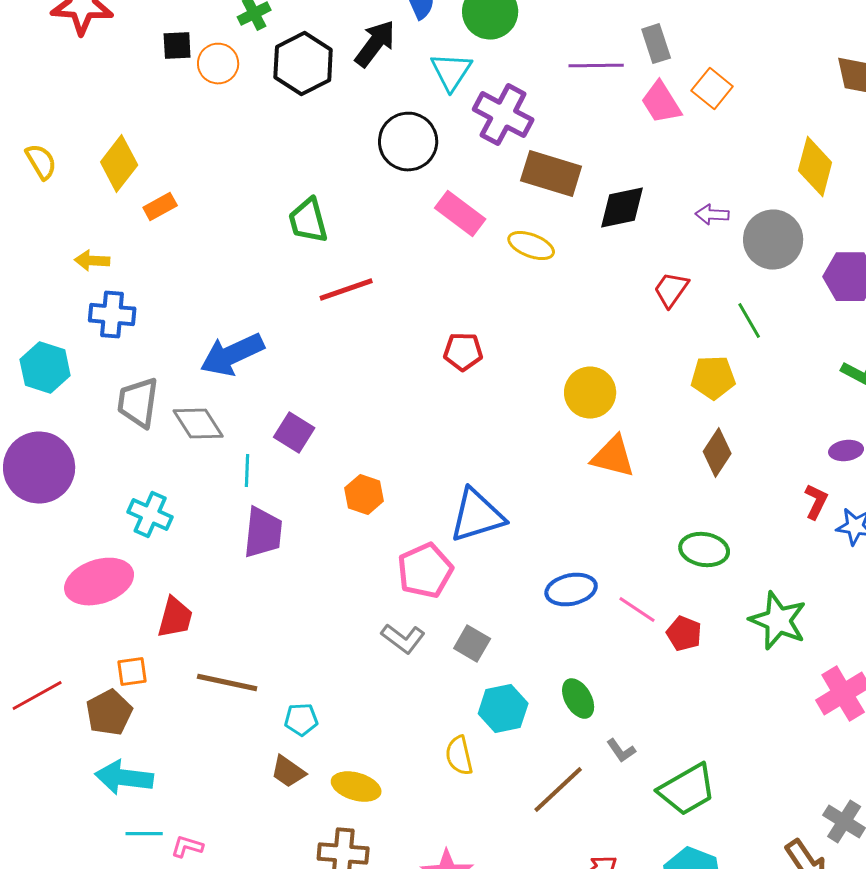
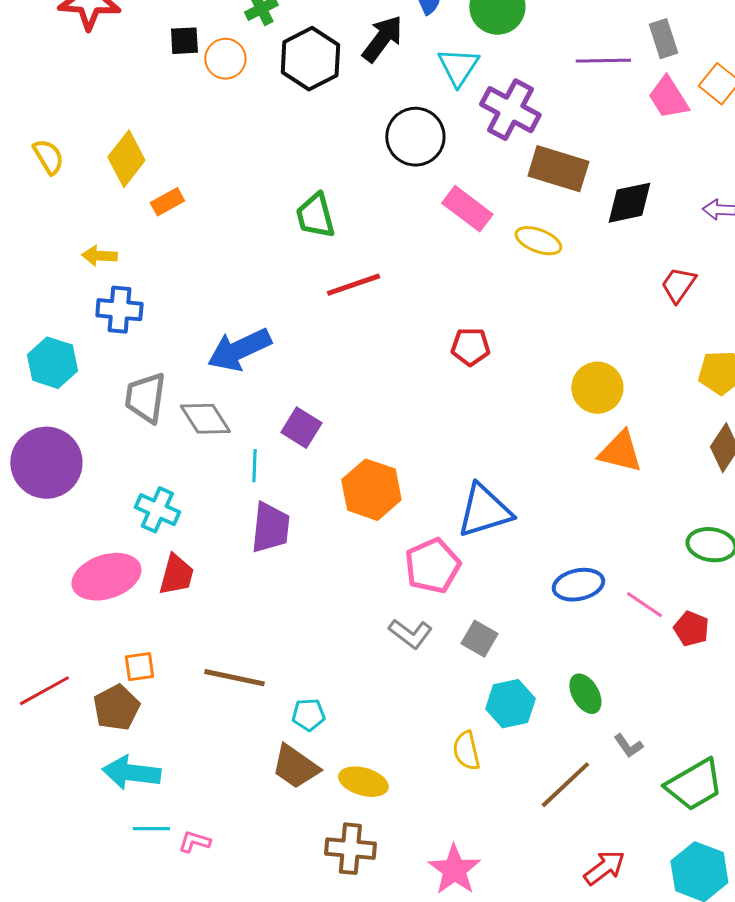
orange hexagon: (364, 495) -> (371, 490), size x1.5
red trapezoid: (175, 618) -> (176, 575), moved
brown trapezoid: (288, 772) -> (295, 767), size x1.4

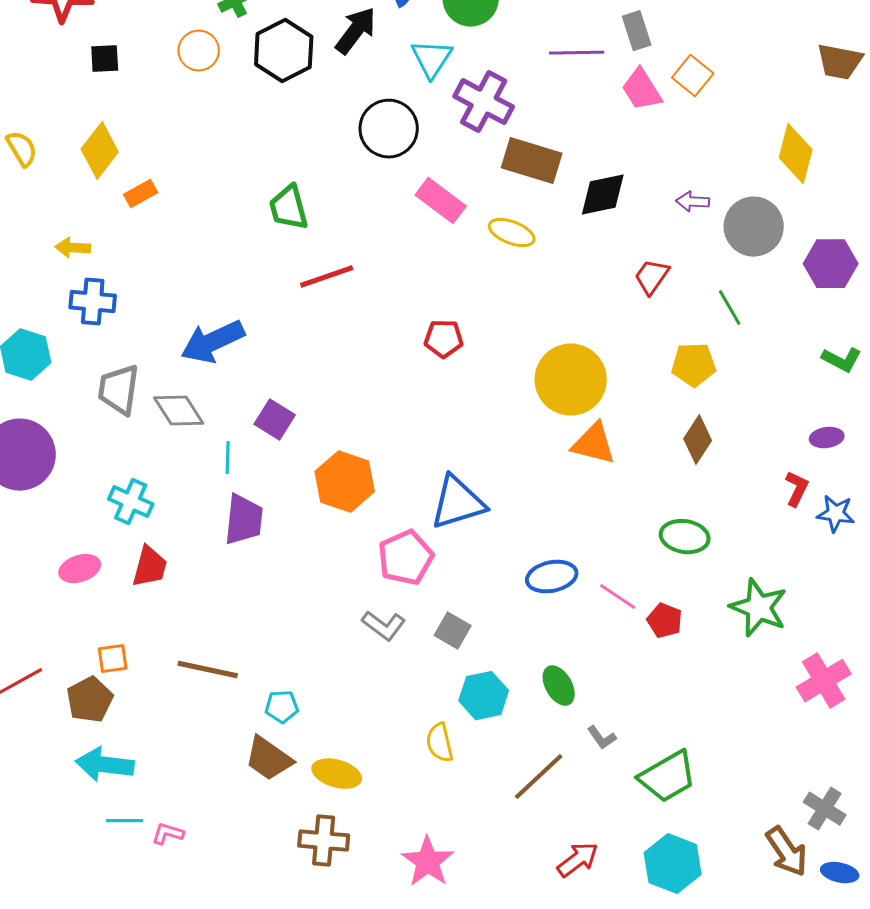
black square: (184, 41) -> (105, 59), moved
yellow circle: (597, 388) -> (571, 380), size x1.4
pink ellipse: (106, 577) -> (80, 569), size x0.6

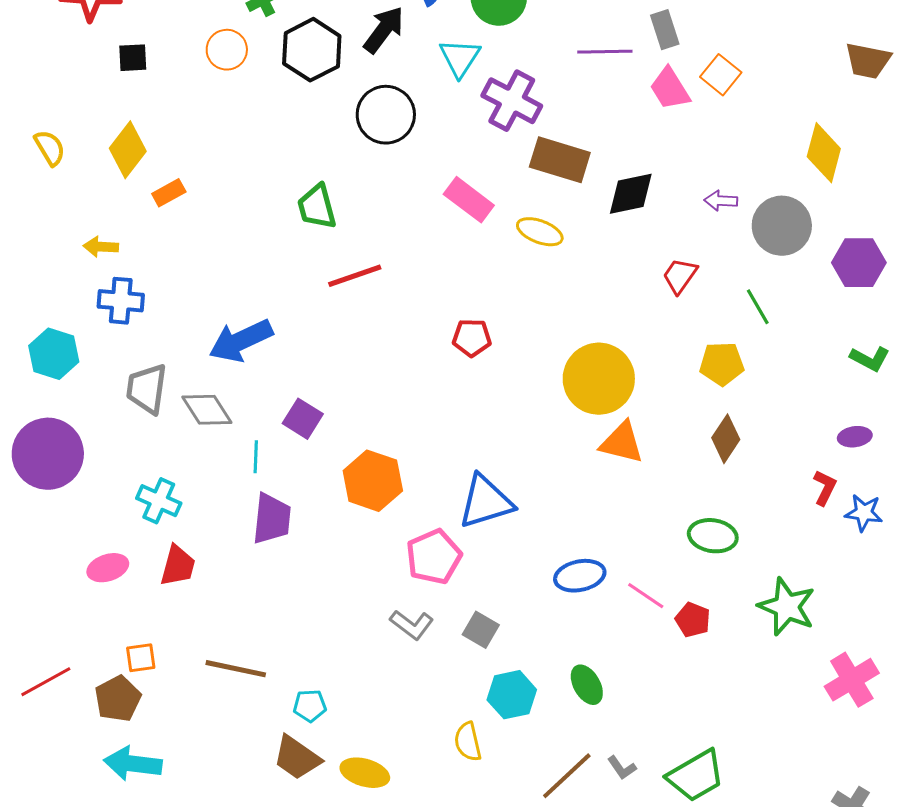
black circle: (389, 129) -> (386, 115), moved
gray L-shape: (602, 738) -> (622, 768), moved

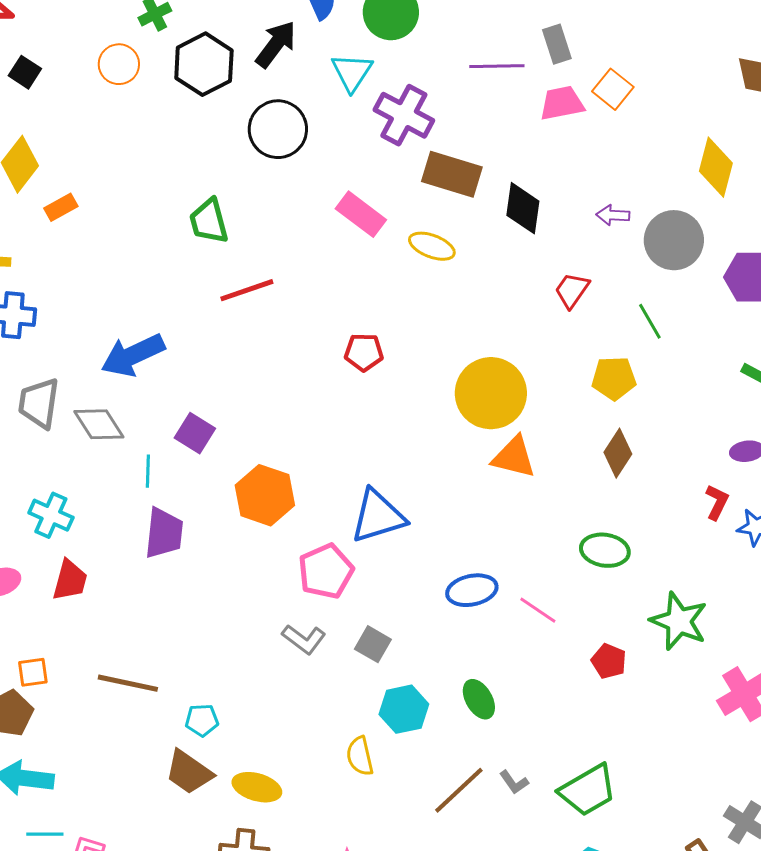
black square: (133, 58) -> (25, 72), turned 36
pink trapezoid: (670, 89) -> (562, 103), turned 111
black diamond: (631, 194) -> (523, 208), turned -70
red pentagon: (693, 620) -> (609, 661), moved

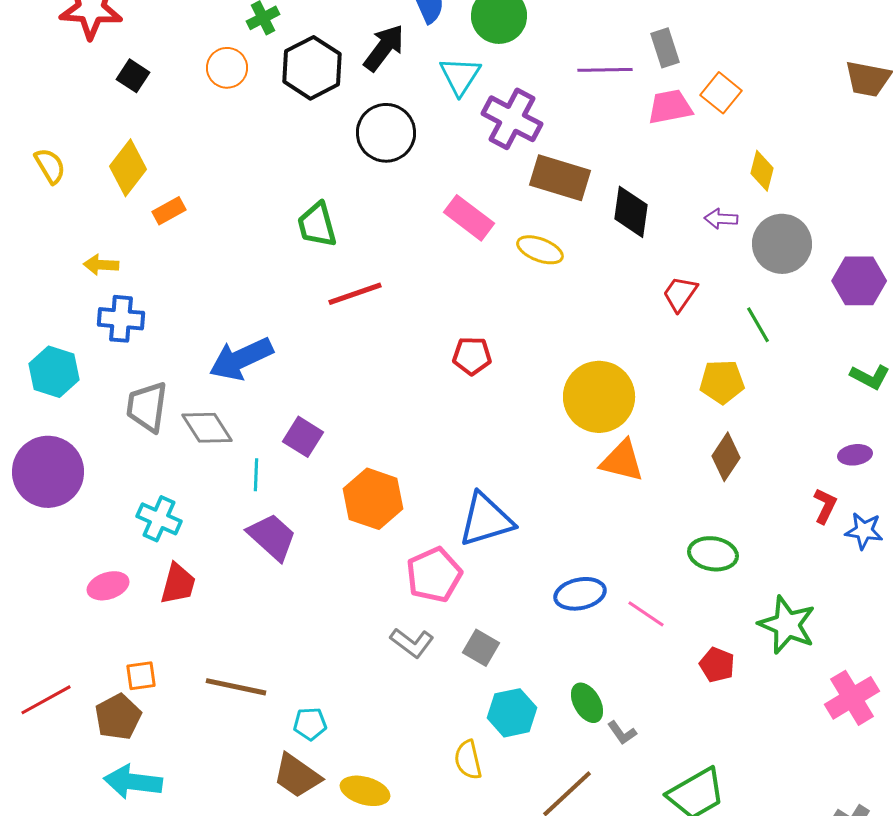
yellow diamond: (716, 167) -> (762, 171), moved, size x0.7
purple trapezoid: (164, 533) -> (272, 537), turned -54
gray L-shape: (514, 782) -> (622, 733), moved

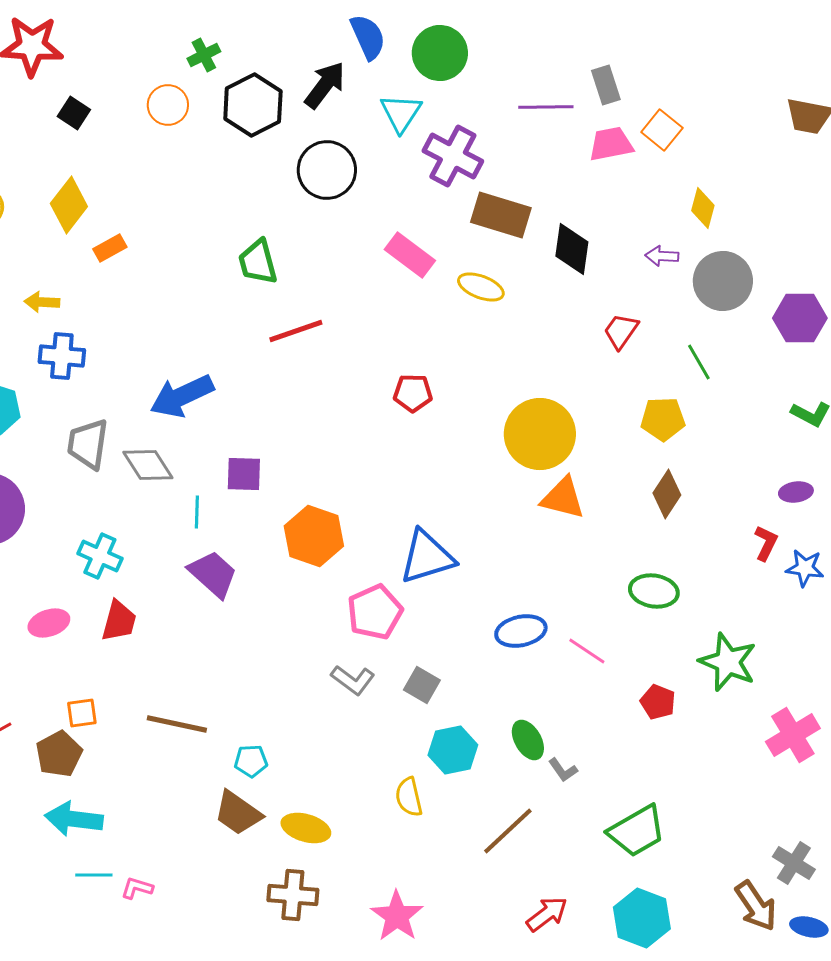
purple square: (303, 437) -> (244, 474), turned -30

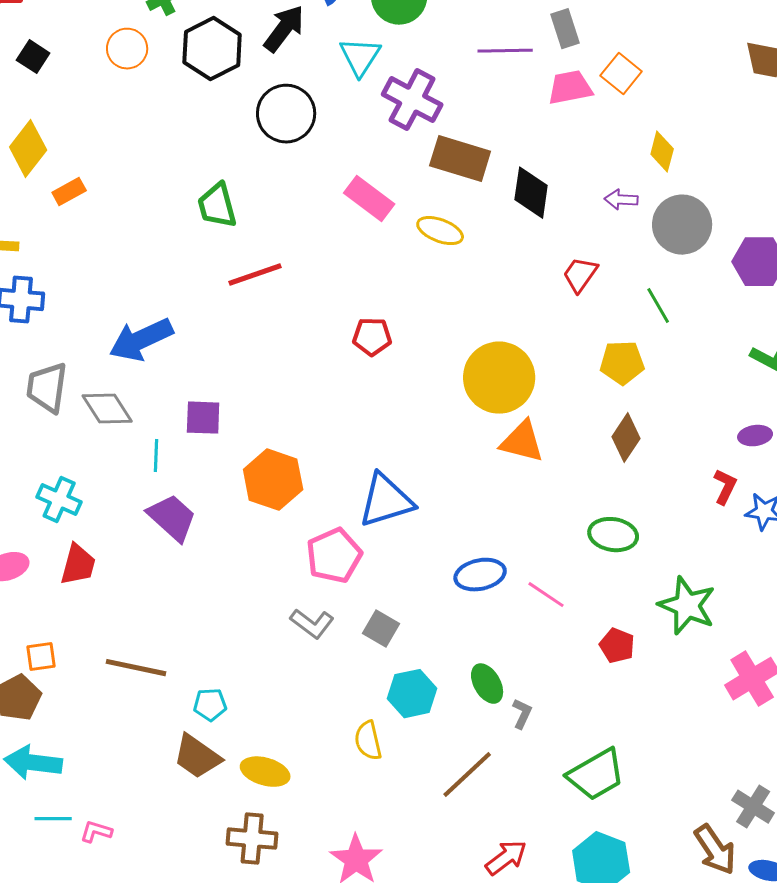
gray L-shape: (563, 770) -> (522, 714), turned -120

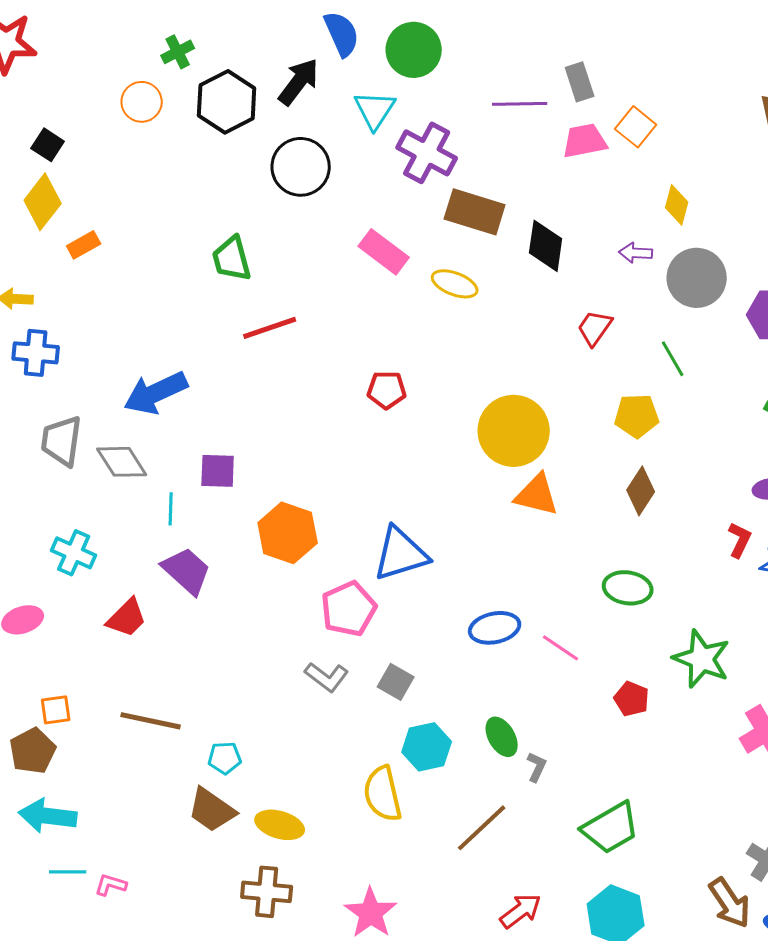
black square: (33, 57) -> (48, 145), moved
red trapezoid: (78, 565) -> (127, 618), moved, turned 30
yellow semicircle: (368, 741) -> (383, 794), size x1.4

